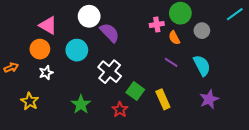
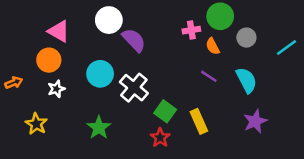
cyan line: (235, 14) -> (286, 48), moved
cyan circle: (77, 50) -> (100, 74), moved
red star: (120, 110) -> (160, 138), moved

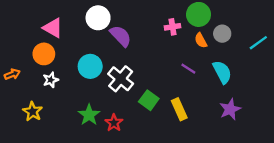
orange semicircle: (213, 46) -> (201, 40), moved
red star: (160, 138) -> (114, 123), moved

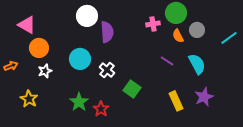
pink triangle: (53, 28) -> (27, 25), moved
purple semicircle: (121, 36) -> (107, 32), turned 40
white cross: (121, 79) -> (107, 70), size x0.7
yellow rectangle: (179, 109) -> (176, 101), moved

